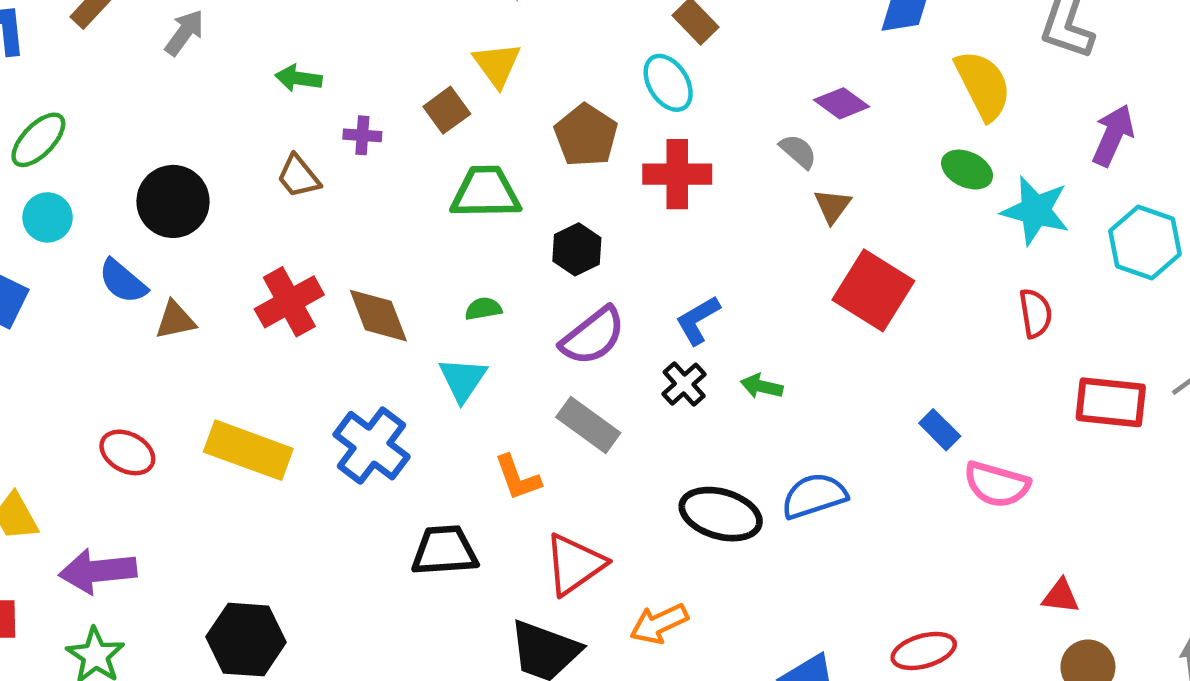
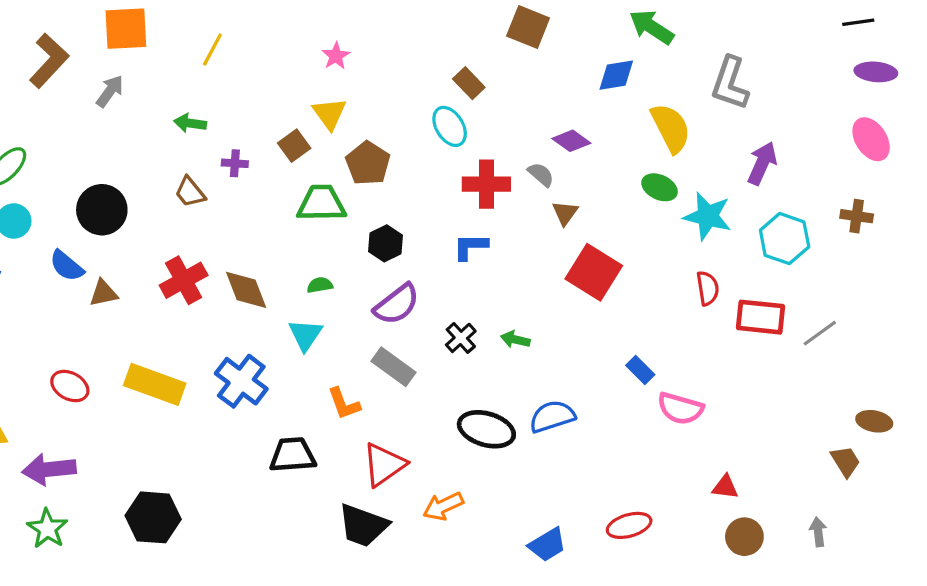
brown pentagon: (586, 135) -> (368, 163), moved
red cross: (677, 174) -> (486, 184), moved
blue L-shape: (698, 320) -> (470, 247), moved, turned 30
red rectangle: (1111, 402) -> (760, 317), moved

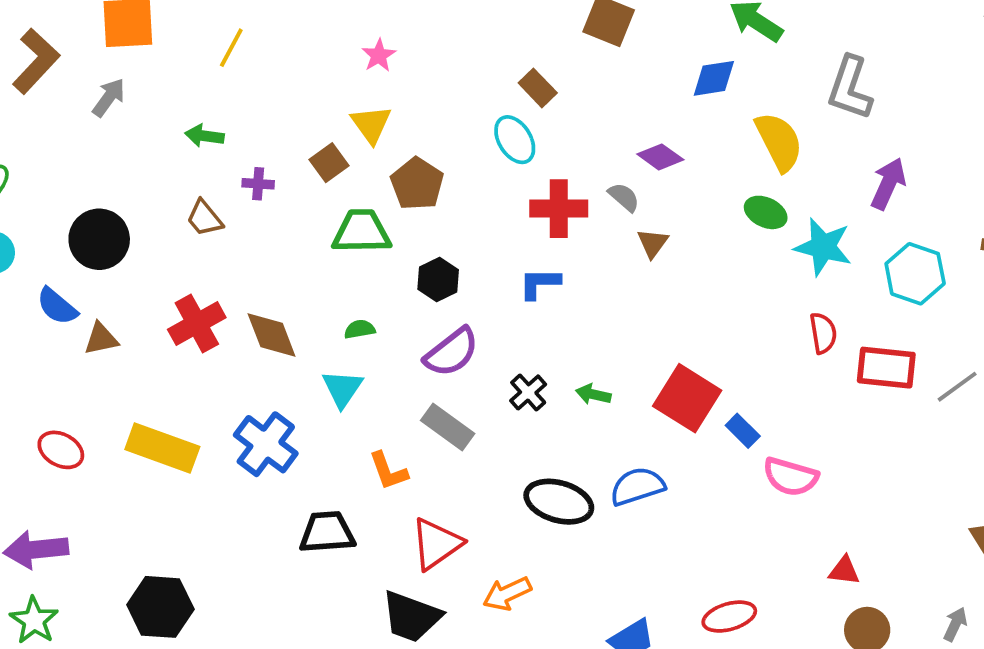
red square: (594, 272) -> (687, 398), moved
gray arrow: (818, 532) -> (955, 624), turned 32

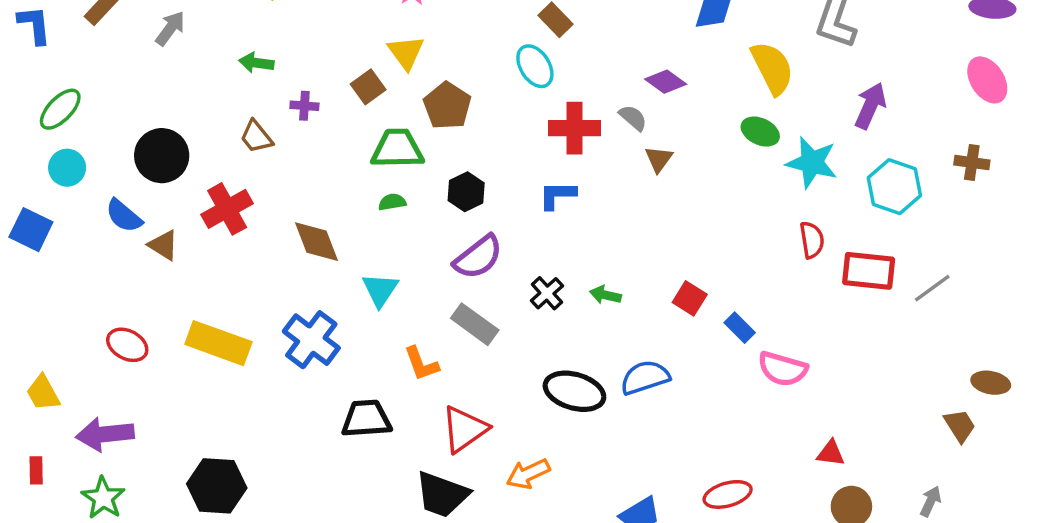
red cross: (197, 324) -> (227, 209), moved
green semicircle: (360, 329) -> (392, 202), moved
brown triangle: (101, 339) -> (163, 245), turned 44
red square: (687, 398) -> (690, 298), size x0.6

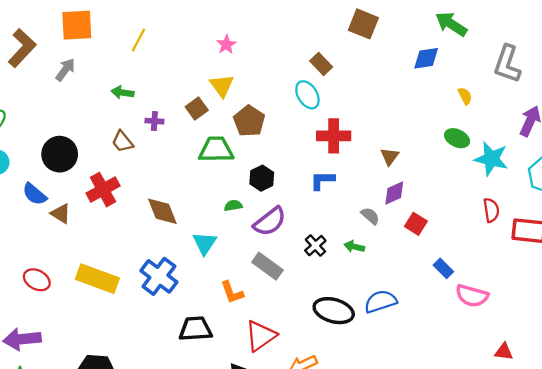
yellow semicircle: (772, 68) -> (465, 96), size x0.5
purple diamond: (666, 82) -> (394, 193), moved, turned -60
gray semicircle: (633, 118) -> (370, 216), moved
green semicircle: (392, 202) -> (233, 206), moved
red square: (690, 298) -> (416, 224), moved

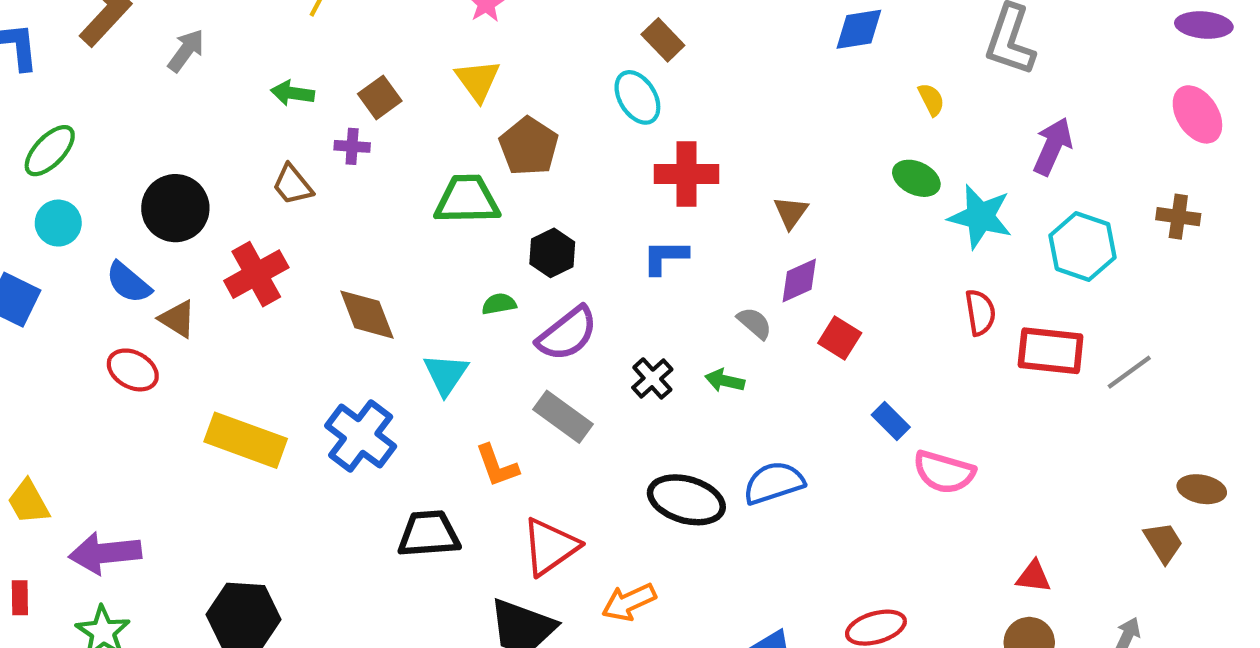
brown square: (197, 108) -> (380, 97), moved
red ellipse: (37, 280) -> (133, 370), moved
red triangle: (504, 352) -> (1034, 577), moved

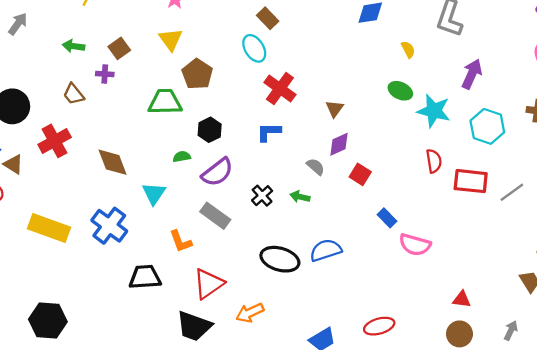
red cross: (686, 174) -> (280, 89), turned 36

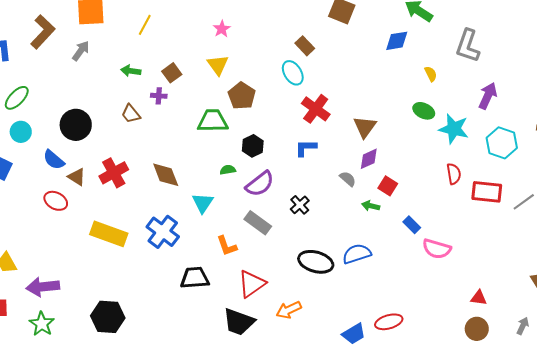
brown triangle: (335, 109) -> (365, 127), size x1.4
red cross: (55, 141) -> (114, 173), moved
green arrow: (300, 197) -> (371, 206), moved
red ellipse: (379, 326) -> (389, 322), moved

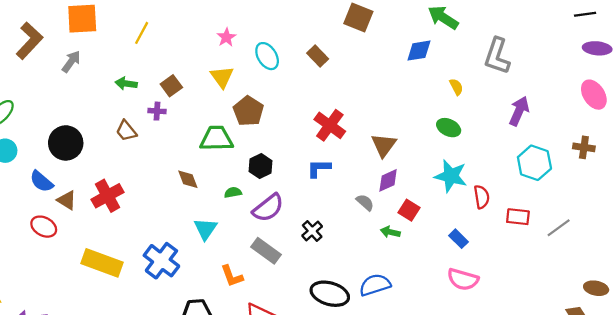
cyan ellipse: (293, 73) -> (267, 56), moved
cyan star: (454, 129) -> (451, 176), moved
brown diamond: (166, 175) -> (188, 179), moved, size x0.7
red rectangle: (487, 192) -> (518, 217), size x0.7
blue rectangle: (412, 225) -> (459, 239), moved

